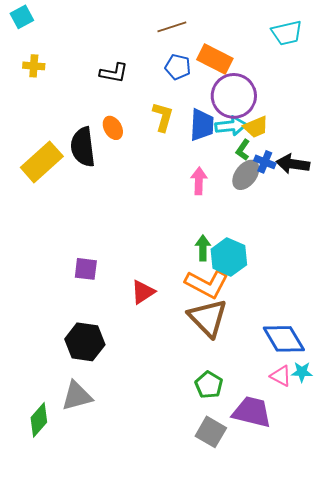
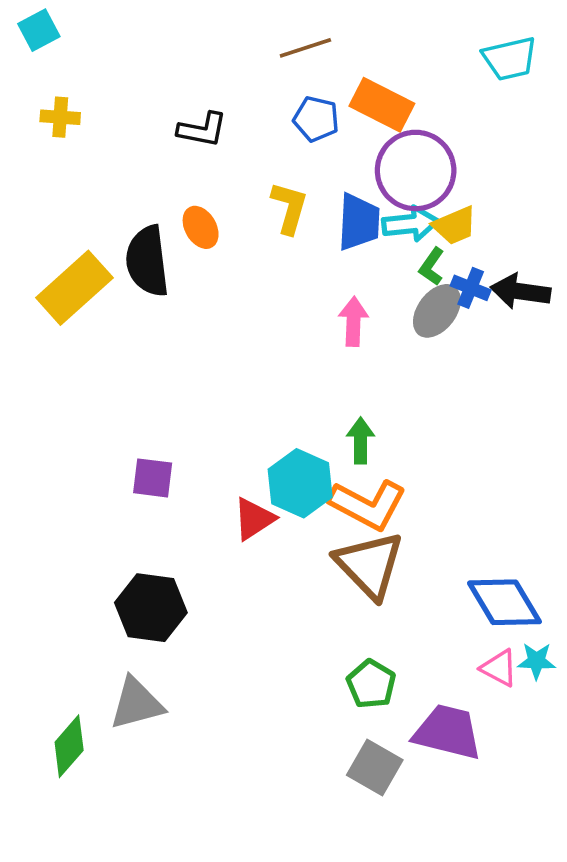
cyan hexagon: (229, 257) -> (300, 483), moved

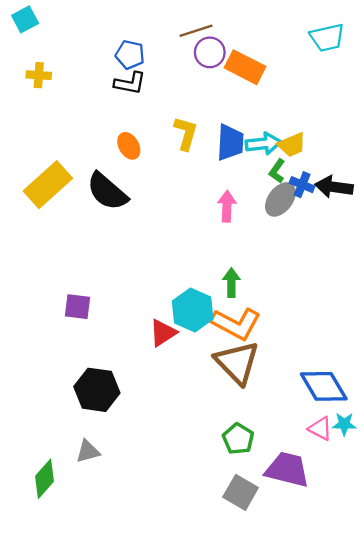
blue pentagon: (316, 119) -> (130, 55), moved
purple circle: (416, 170) -> (210, 52), moved, size x0.6
black semicircle: (147, 261) -> (107, 191), moved, turned -42
purple square: (153, 478) -> (78, 307), moved
gray triangle: (137, 704) -> (88, 451), size x0.7

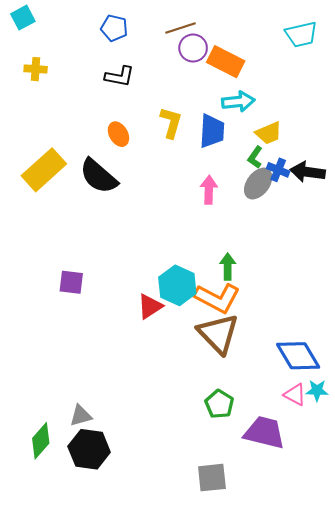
blue pentagon: (130, 55) -> (114, 28), moved
cyan arrow: (263, 144) -> (238, 102), moved
green arrow: (231, 283) -> (228, 266), moved
black hexagon: (97, 390) -> (89, 449), moved
gray square: (241, 492) -> (212, 478), moved, turned -36

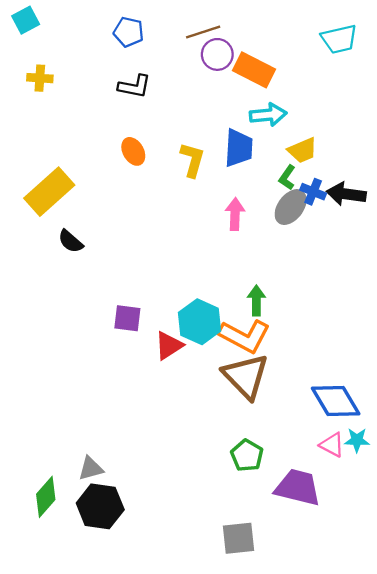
yellow L-shape: (171, 123) -> (192, 160), moved
black semicircle: (99, 176) -> (71, 241), moved, size x0.6
purple square: (71, 282) -> (127, 318), moved

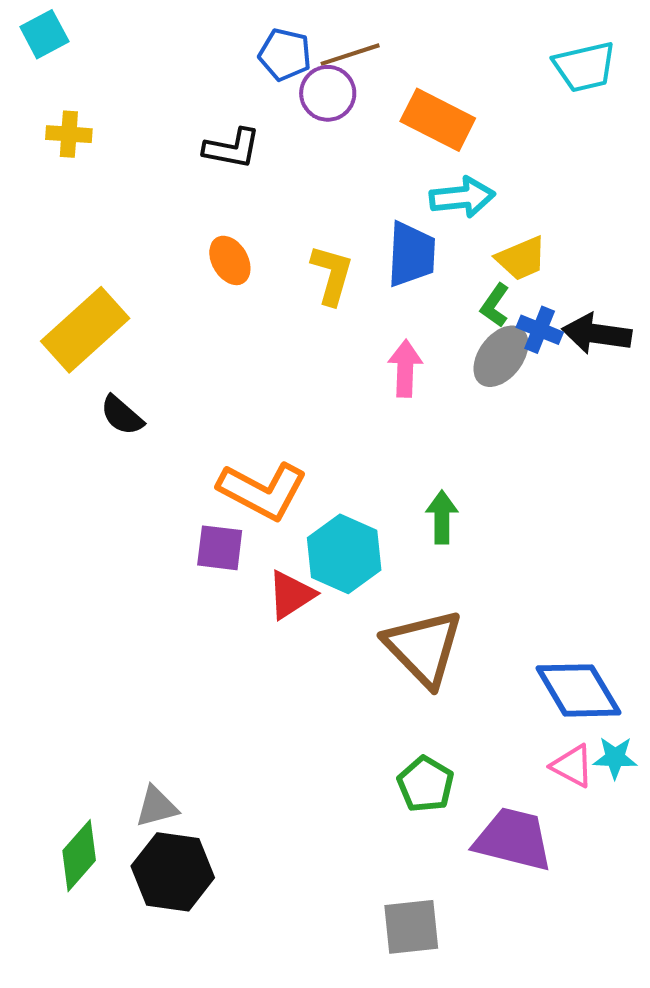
blue pentagon: (129, 32) -> (285, 55), moved
purple circle: (217, 54) -> (328, 93), moved
orange L-shape: (245, 336) -> (263, 491), moved

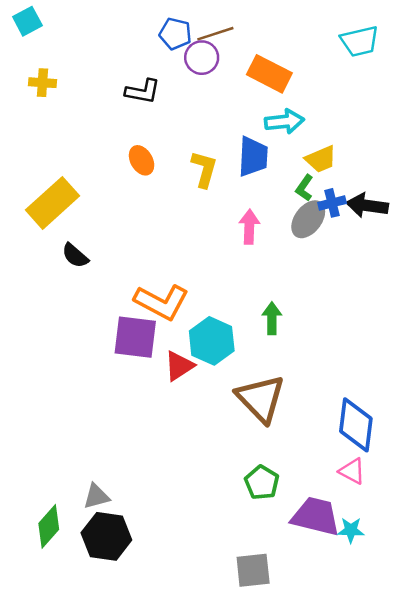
blue cross: (540, 330) -> (332, 203), turned -36
purple square: (220, 548) -> (135, 337), size x1.5
blue diamond: (578, 690) -> (356, 425), turned 38
cyan star: (615, 758) -> (351, 530), moved

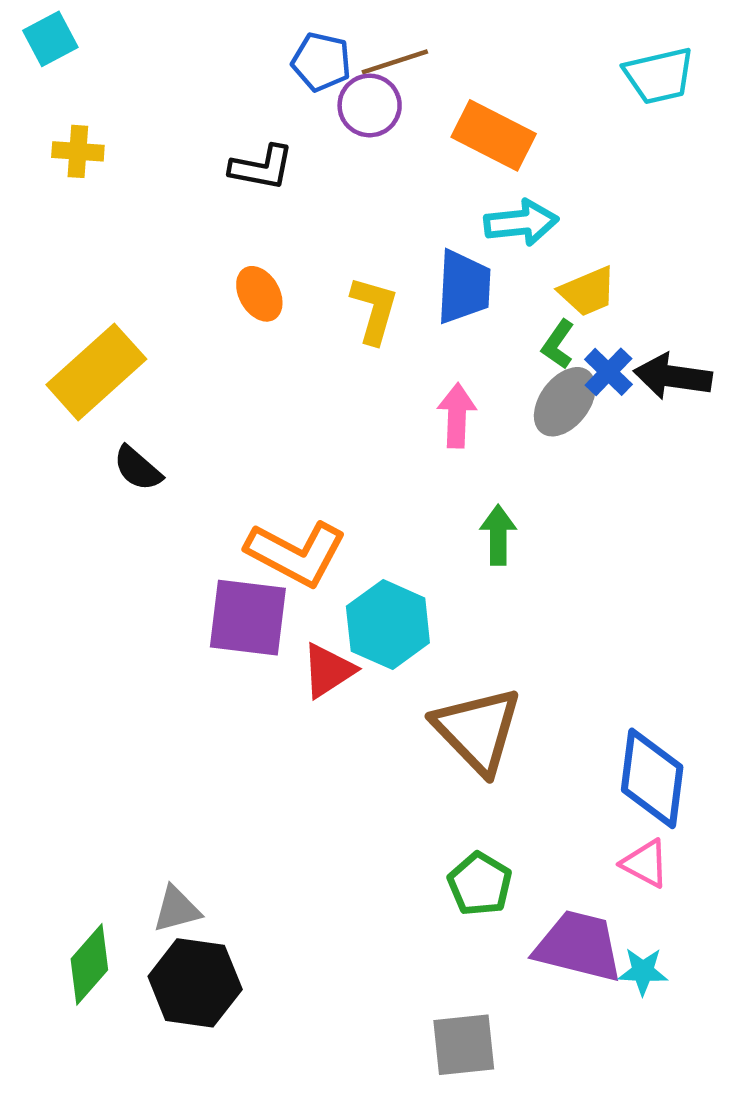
blue cross: (332, 203) -> (608, 372), turned -32
green arrow: (272, 318) -> (498, 535), moved

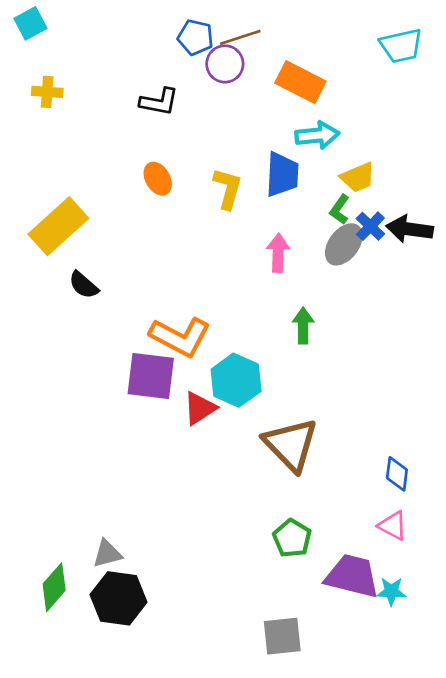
blue diamond: (652, 778) -> (397, 474), size x0.6

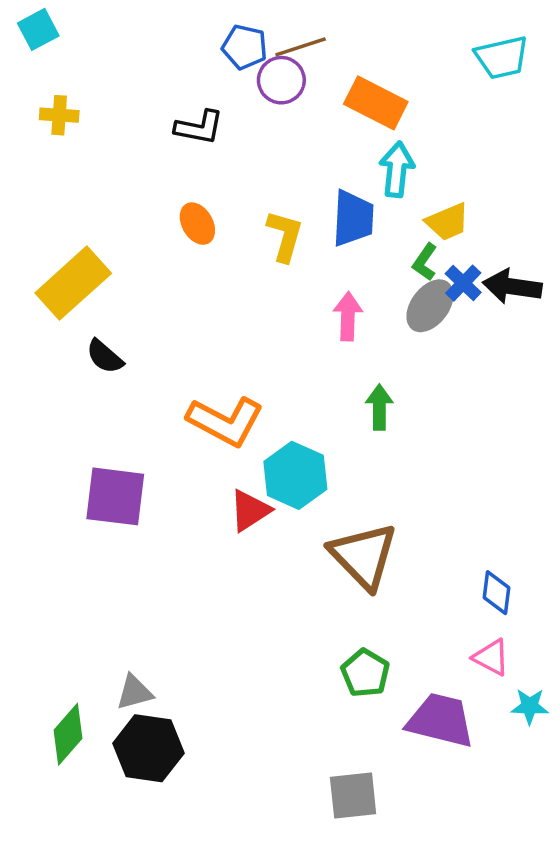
cyan arrow: (317, 135) -> (397, 169), turned -78
purple square: (151, 376) -> (115, 496), moved
cyan star: (391, 591) -> (530, 706), moved

